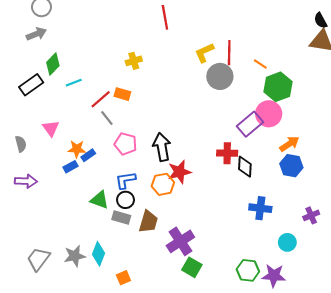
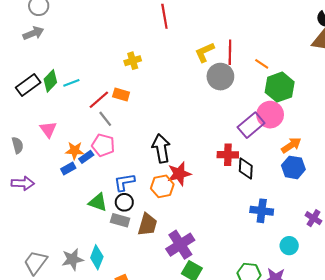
green diamond: (53, 64) -> (50, 81), moved
pink pentagon: (126, 144) -> (103, 145), moved
purple cross: (311, 215) -> (313, 218), turned -35

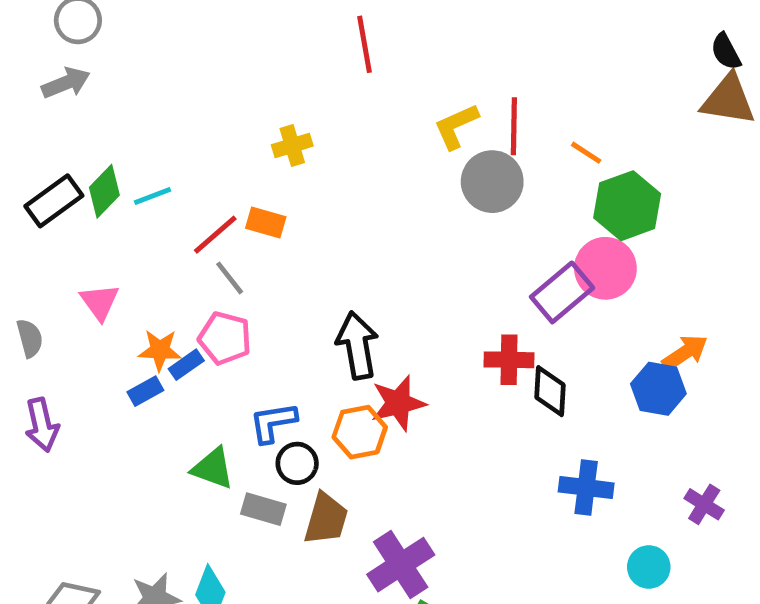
orange arrow: (291, 145) -> (685, 353), moved
purple arrow: (23, 183) -> (42, 425), turned 75
black circle: (124, 202) -> (297, 463), moved

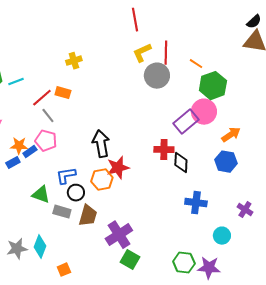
red line: (365, 44) -> (135, 20), moved
black semicircle: (726, 52) -> (254, 22), turned -105
orange arrow: (685, 353) -> (231, 135), moved

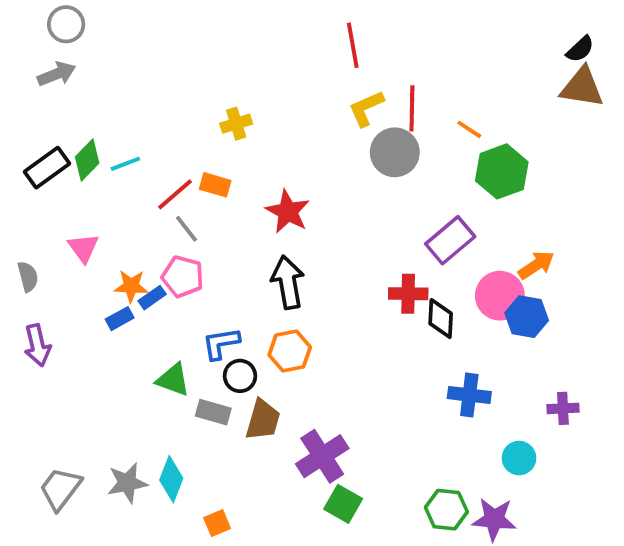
pink circle: (204, 112) -> (500, 296), moved
red star: (118, 168) -> (288, 212), moved, turned -30
purple cross: (245, 210) -> (563, 408), turned -35

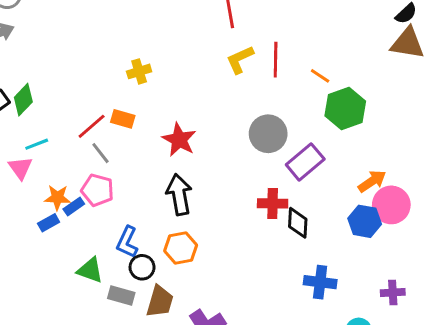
gray circle: (395, 152) -> (268, 134), moved
cyan line: (125, 164) -> (37, 144), moved
pink circle: (500, 296) -> (391, 205), moved
blue L-shape: (221, 343) -> (127, 242), turned -56

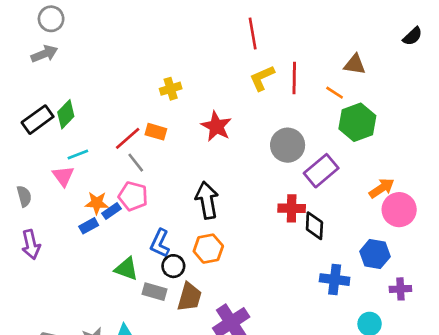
brown triangle: (408, 43) -> (355, 64), moved, size x0.7
red star: (179, 140) -> (216, 126), moved
blue hexagon: (365, 221) -> (375, 254), moved

